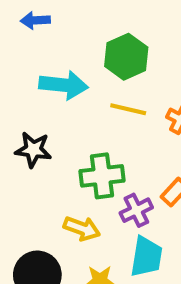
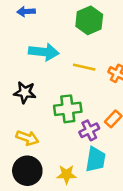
green hexagon: (126, 57) -> (89, 20), moved
yellow arrow: (82, 228) -> (27, 138), moved

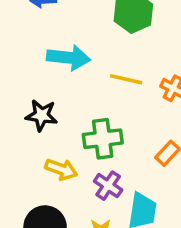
purple cross: (89, 130) -> (108, 186), moved, turned -30
yellow arrow: (27, 138) -> (61, 169), moved

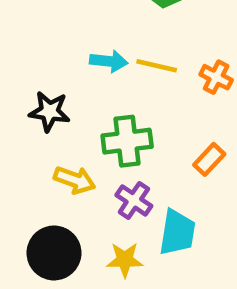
cyan arrow: (68, 58) -> (109, 61), moved, size x0.7

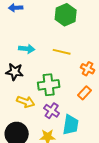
cyan arrow: (109, 61) -> (27, 49), moved
orange cross: (216, 77) -> (88, 69), moved

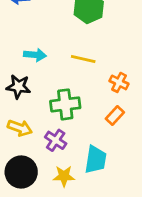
yellow arrow: (26, 102) -> (20, 128), moved
purple cross: (52, 111) -> (56, 140), moved

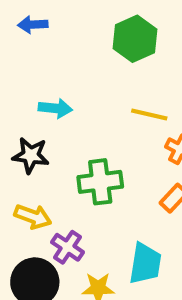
yellow line: (83, 59) -> (149, 114), moved
purple cross: (56, 140) -> (68, 247), moved

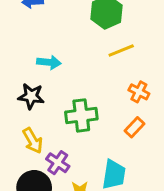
yellow line: (149, 114) -> (121, 51), moved, turned -35
yellow arrow: (33, 217) -> (33, 141), turned 40

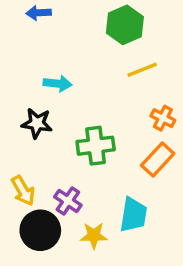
orange rectangle: (134, 127) -> (158, 160), size x1.4
yellow arrow: (33, 141) -> (23, 191), moved

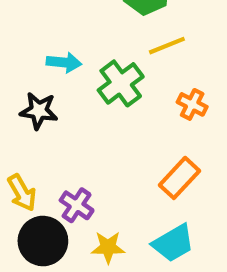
green cross: (96, 146) -> (121, 83), moved, turned -30
orange rectangle: (158, 160) -> (180, 178), moved
cyan trapezoid: (134, 215) -> (173, 243), moved, turned 51

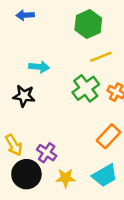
green cross: (121, 83) -> (86, 88), moved

